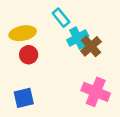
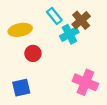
brown cross: (91, 46) -> (81, 20), moved
red circle: (29, 55) -> (33, 53), moved

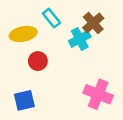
cyan rectangle: (54, 16) -> (51, 18), moved

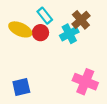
yellow ellipse: (23, 34) -> (20, 29), turned 35
red circle: (38, 61) -> (40, 33), moved

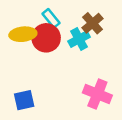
yellow ellipse: (20, 29) -> (23, 34), turned -30
red circle: (40, 33) -> (46, 38), size x1.5

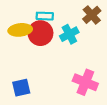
cyan rectangle: (51, 18) -> (45, 16), turned -49
brown cross: (93, 23) -> (92, 15), moved

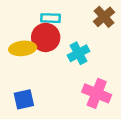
yellow ellipse: (20, 30) -> (23, 48), moved
cyan cross: (69, 34) -> (78, 53), moved

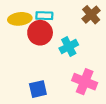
yellow ellipse: (23, 48) -> (20, 19), moved
blue square: (24, 99) -> (38, 89), moved

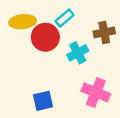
brown cross: (91, 15) -> (104, 32), moved, turned 30
cyan rectangle: (44, 16) -> (65, 18), moved, turned -42

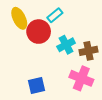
yellow ellipse: (23, 22) -> (19, 18), turned 70
brown cross: (104, 32) -> (88, 51), moved

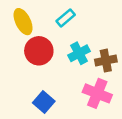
red circle: (39, 32) -> (39, 51), moved
blue square: (37, 85) -> (44, 102), turned -36

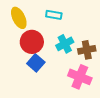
cyan rectangle: (66, 18) -> (54, 15), turned 49
blue square: (44, 102) -> (36, 63), moved

